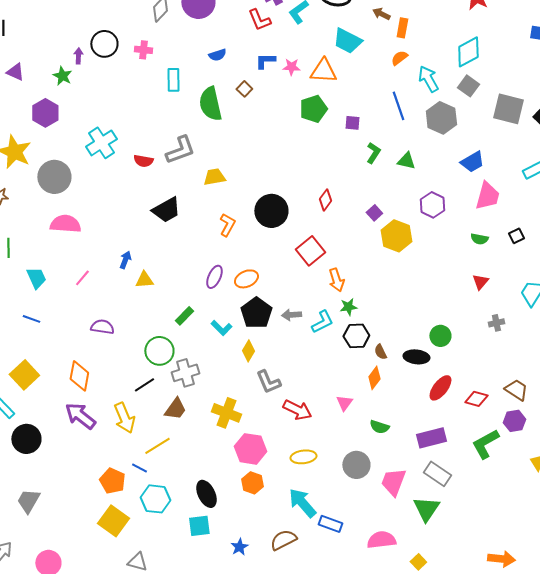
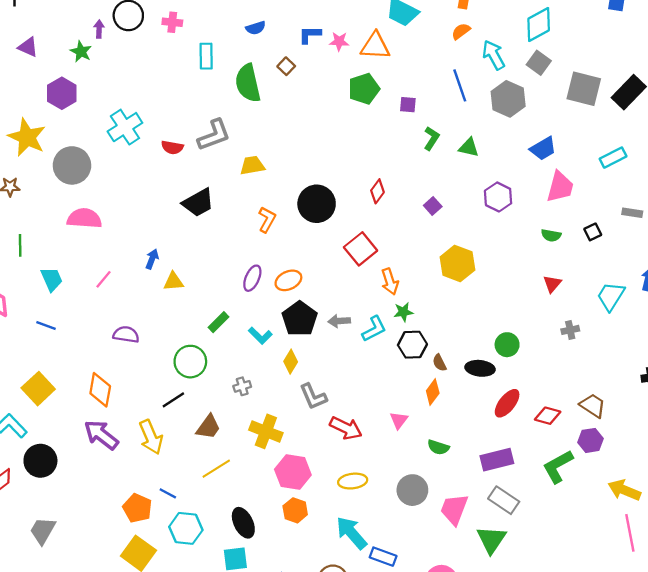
yellow hexagon: (396, 236) -> (457, 263), moved
gray cross: (185, 373) -> (242, 386), moved, size x0.6
yellow line: (157, 446) -> (216, 469), moved

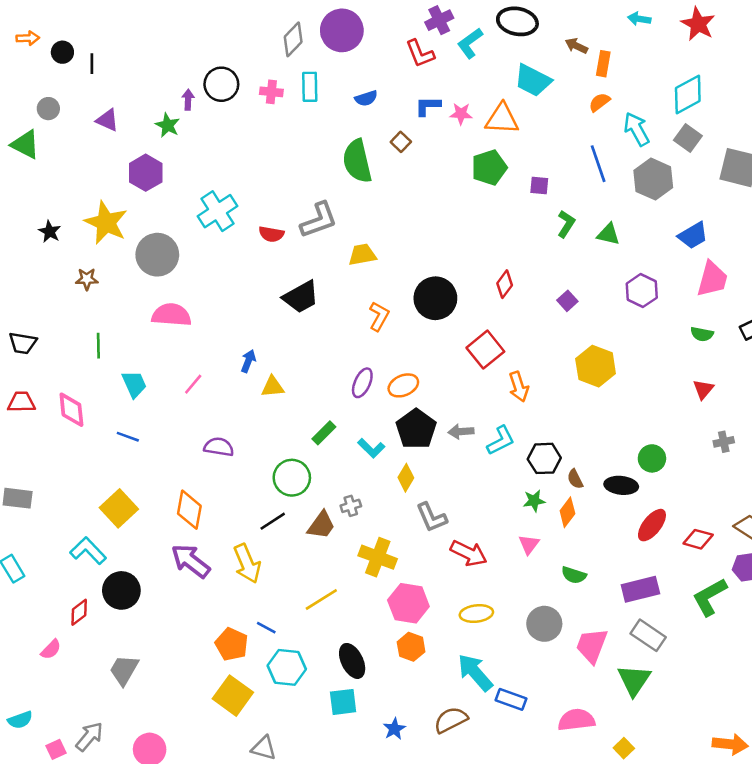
cyan rectangle: (206, 56) -> (310, 87), moved
green star: (403, 312) -> (534, 501), moved
brown trapezoid: (208, 427) -> (321, 525), moved

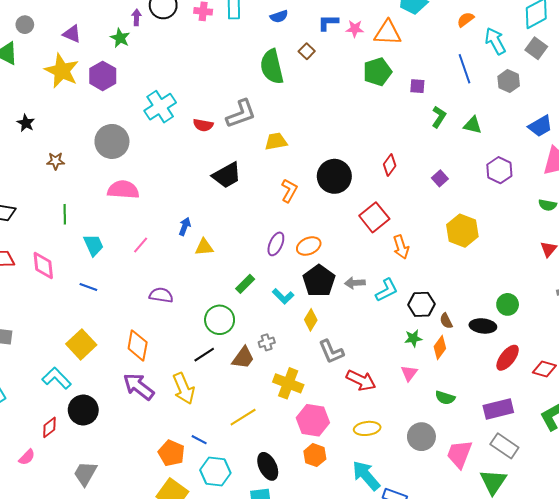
gray hexagon: (653, 179) -> (509, 81), size x0.7
yellow star: (106, 223) -> (62, 71), moved

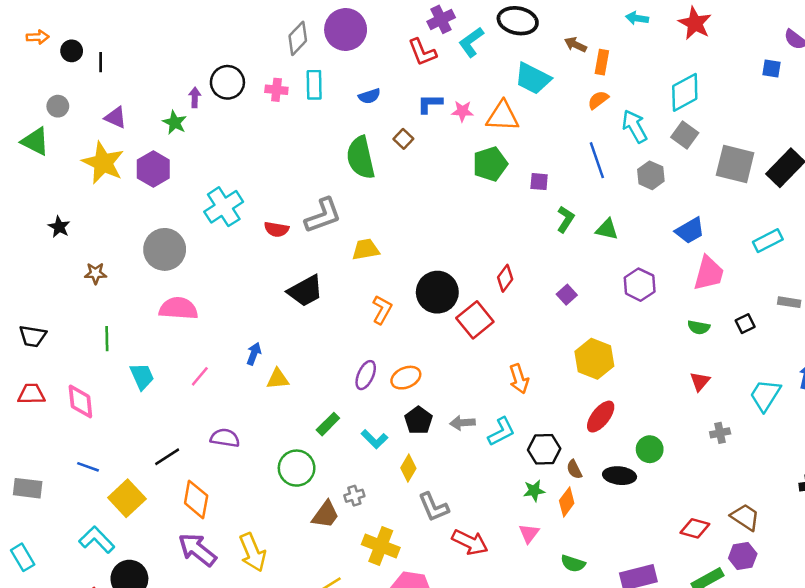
red square: (374, 217) -> (475, 320), moved
black pentagon: (319, 281) -> (418, 420), size x0.7
blue line: (88, 287) -> (88, 467), moved
black line: (204, 355) -> (167, 457), moved
red ellipse: (508, 358) -> (601, 417), moved

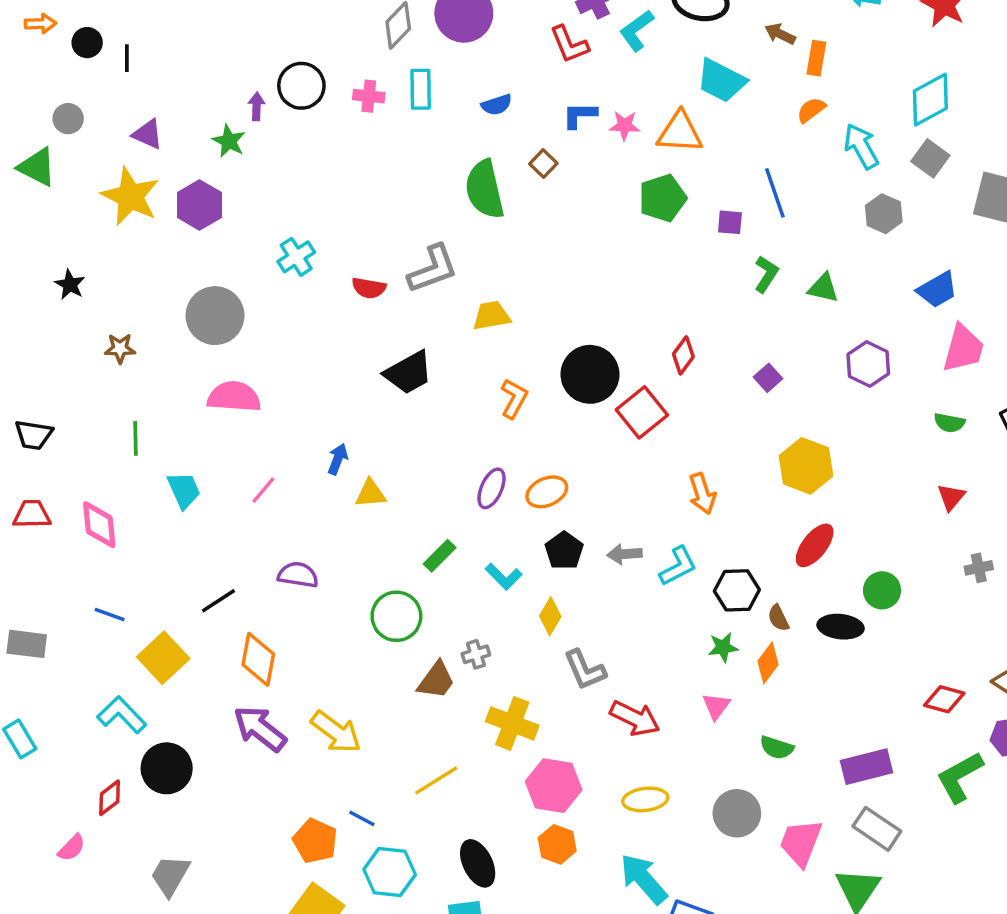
blue line: (597, 160) -> (775, 193), moved
cyan cross: (224, 207) -> (296, 257), size x0.7
yellow arrow: (253, 552) -> (336, 732), turned -30

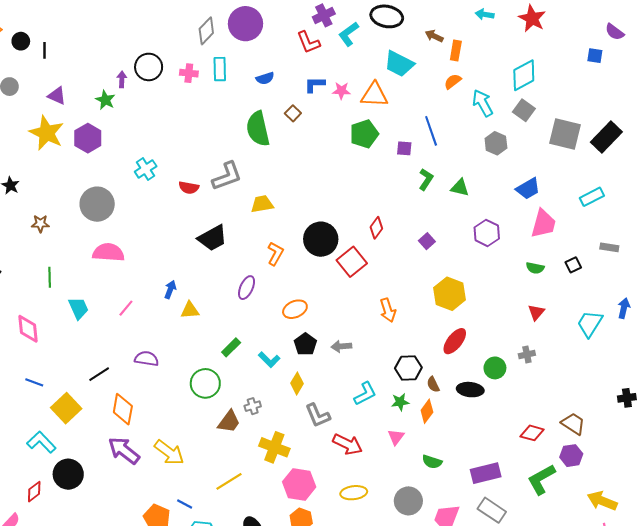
purple ellipse: (491, 488) -> (247, 288), moved
cyan L-shape: (678, 566) -> (365, 394), moved
gray cross: (979, 568) -> (527, 355), moved

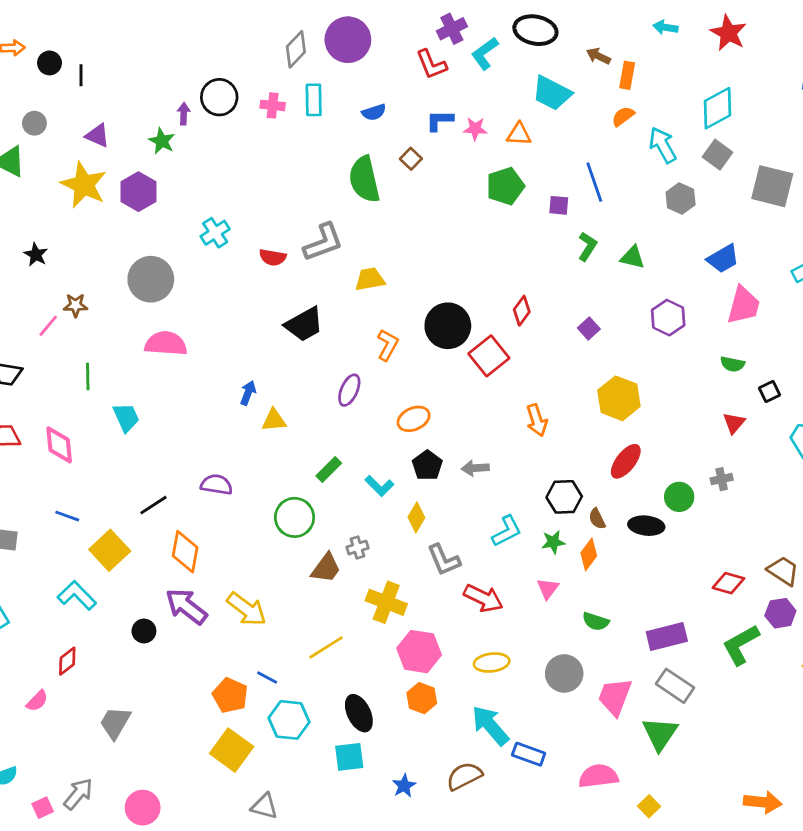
orange triangle: (374, 95) -> (519, 134), size x0.7
black square: (573, 265) -> (769, 391), moved
pink line: (126, 308) -> (48, 326), moved
black circle: (68, 474) -> (144, 631), moved, size x0.6

